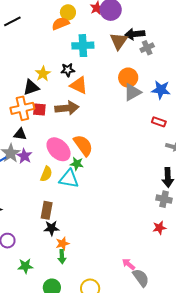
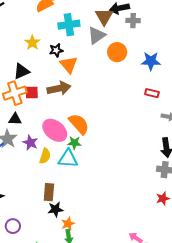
gray cross: (147, 48) -> (133, 21), turned 32
yellow star: (43, 74) -> (32, 43), moved
orange triangle: (79, 85) -> (69, 65), turned 30
gray triangle: (132, 92) -> (97, 35), moved
purple star: (24, 156) -> (30, 143), moved

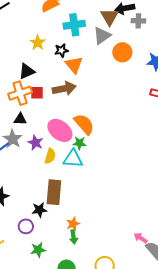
brown rectangle: (49, 192) -> (54, 192), size x1.4
black star: (55, 209) -> (39, 210), moved
purple circle: (13, 226) -> (26, 226), moved

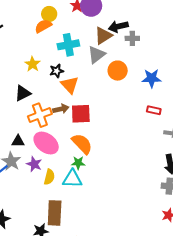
brown triangle: (109, 17) -> (103, 36), turned 30
brown arrow: (64, 89) -> (61, 109), size x0.7
orange cross: (20, 93) -> (40, 115), moved
red square: (37, 93) -> (81, 114), moved, size x1.5
pink ellipse: (60, 130) -> (46, 143), moved

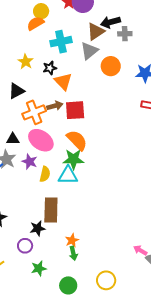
green star: (78, 163) -> (73, 159), size x1.5

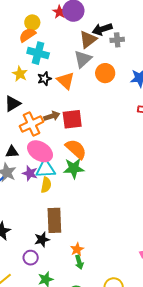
cyan cross: (61, 42) -> (38, 53), moved, turned 30
orange triangle: (63, 82) -> (66, 81), moved
cyan triangle: (68, 175) -> (46, 169), moved

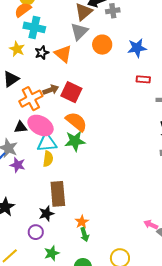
red square: (72, 119) -> (71, 92), turned 35
black triangle: (12, 152) -> (21, 127), moved
purple star: (30, 173) -> (18, 165), moved

